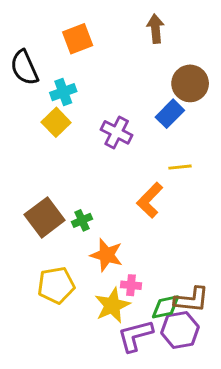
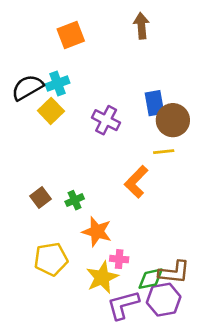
black semicircle: (24, 68) -> (27, 87), moved, turned 84
brown circle: (190, 83) -> (173, 120), moved
blue rectangle: (170, 114) -> (155, 103), turned -55
brown square: (45, 217) -> (41, 197), size x0.6

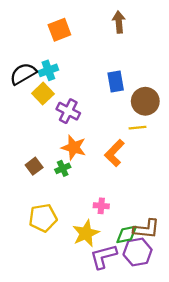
blue rectangle: (155, 103) -> (116, 81), moved
purple cross: (106, 120) -> (68, 111), moved
orange star: (97, 232) -> (74, 147), moved
pink cross: (119, 259) -> (101, 206), moved

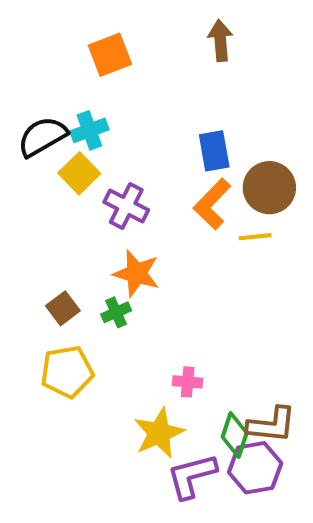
orange L-shape: (114, 153) -> (212, 204), moved
yellow pentagon: (43, 218) -> (67, 372), moved
green diamond: (127, 234) -> (235, 435), turned -60

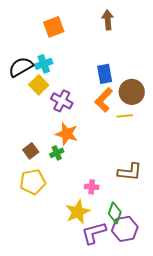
brown L-shape: (271, 425) -> (130, 172), moved

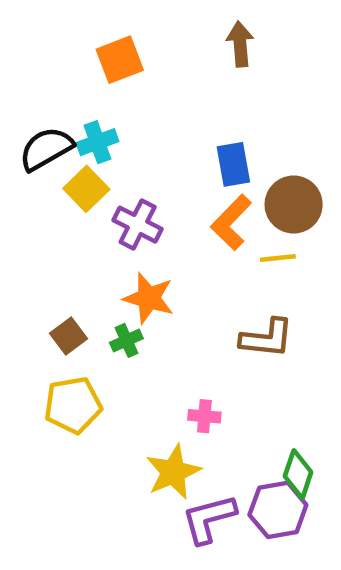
brown L-shape: (130, 172) -> (267, 338), moved
green diamond: (115, 213) -> (298, 474), moved

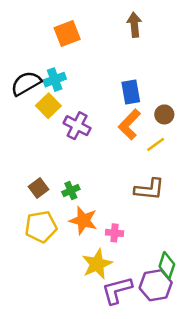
brown circle: (294, 205) -> (164, 114), size x0.6
yellow line: (278, 258) -> (156, 144), turned -30
orange star: (149, 298) -> (83, 220), moved

